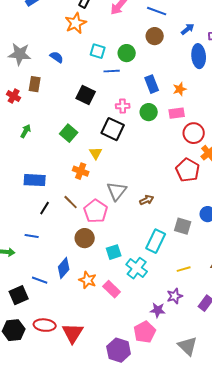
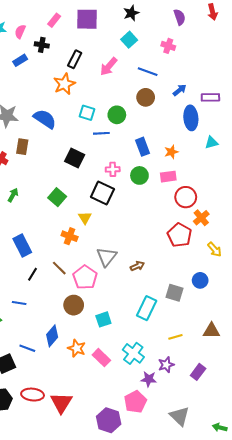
blue semicircle: (57, 57) -> (45, 119), size x1.6
blue rectangle: (35, 180) -> (22, 245), turned 60
cyan cross: (137, 268) -> (133, 353), moved

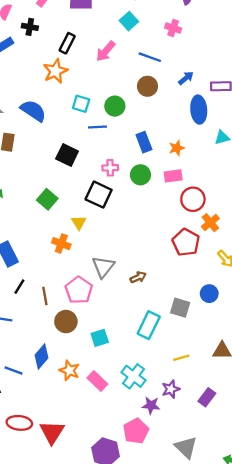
brown line: (59, 268) -> (45, 296), moved, turned 35

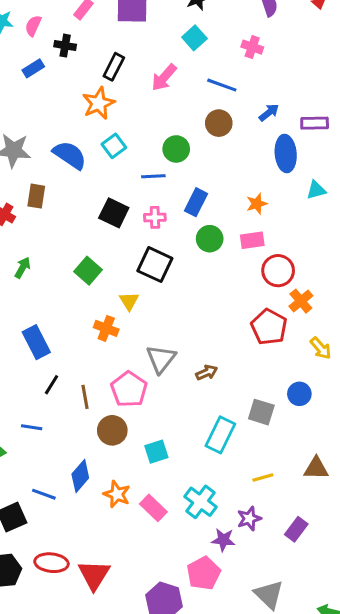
cyan square: (81, 104) -> (114, 146), moved, turned 36
blue rectangle: (144, 142) -> (196, 202), moved, turned 48
pink cross: (110, 168) -> (155, 217), moved

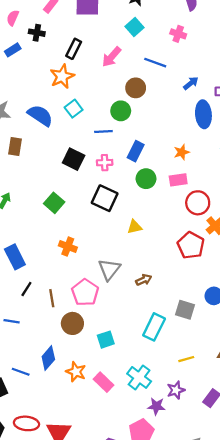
brown circle: (219, 123) -> (136, 88), moved
yellow triangle: (129, 301) -> (135, 227), moved, turned 49

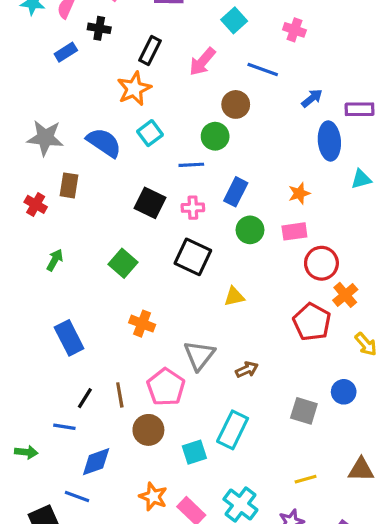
black line: (26, 289) -> (85, 398), moved
cyan rectangle: (154, 327) -> (233, 430), moved
blue diamond: (48, 358) -> (96, 462), moved, turned 30

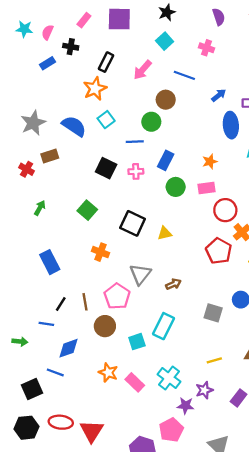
gray star: (45, 138) -> (33, 123), turned -30
brown rectangle: (69, 185) -> (50, 156), turned 63
black square: (193, 257) -> (133, 223), moved

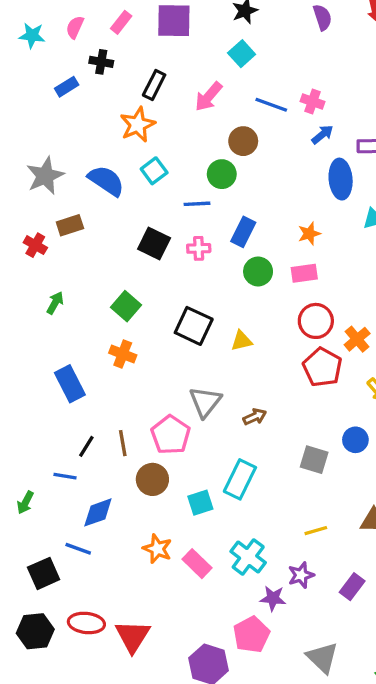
pink semicircle: (47, 32) -> (75, 27), moved
pink cross: (207, 48) -> (313, 102), moved
red circle: (225, 210) -> (316, 321), moved
orange cross: (101, 252) -> (123, 354), moved
green arrow: (20, 342) -> (25, 503), turned 112

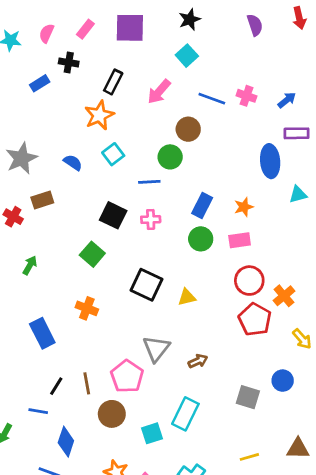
blue arrow: (322, 135) -> (287, 100), moved
blue semicircle: (106, 181) -> (73, 162), size x0.6
blue rectangle: (243, 232) -> (202, 206), moved
green square: (126, 306) -> (92, 254), moved
blue diamond: (98, 512) -> (66, 442), turned -52

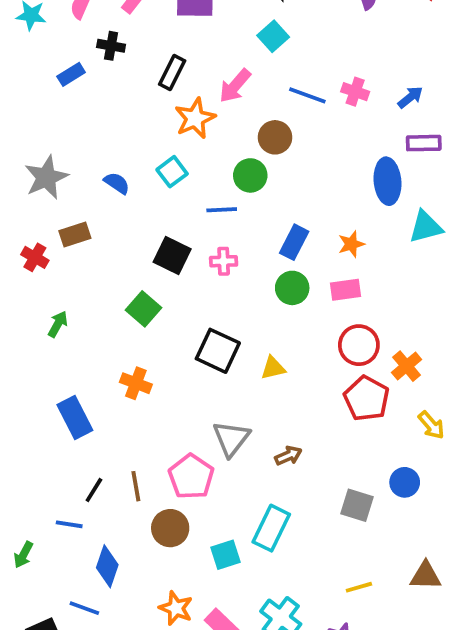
orange star: (99, 115) -> (195, 118), moved
cyan triangle: (298, 194) -> (426, 227), size x1.4

